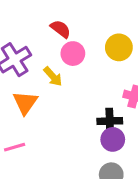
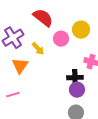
red semicircle: (61, 29) -> (43, 18), size x1.5
pink circle: (73, 54) -> (61, 39), moved

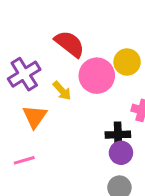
pink circle: (61, 39) -> (97, 76), size x1.5

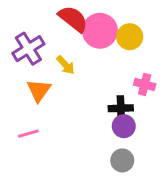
pink circle: (97, 76) -> (100, 31), moved

